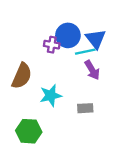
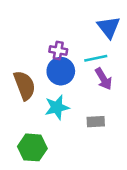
blue circle: (68, 35) -> (61, 71), moved
blue triangle: (96, 39) -> (109, 27), moved
brown semicircle: (22, 76) -> (25, 85), turned -44

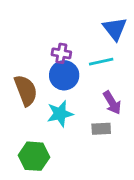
purple arrow: (103, 79) -> (112, 103), moved

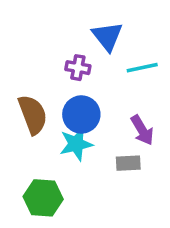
blue triangle: (115, 29) -> (107, 36), moved
cyan line: (101, 62) -> (142, 68), moved
blue circle: (64, 75) -> (81, 114), moved

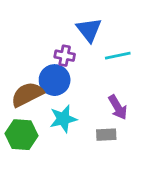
brown semicircle: (33, 114) -> (27, 94), turned -96
blue circle: (81, 114) -> (55, 80), moved
green hexagon: (43, 198) -> (22, 135), moved

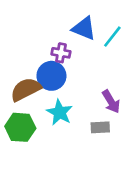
blue triangle: (89, 30) -> (84, 28), turned -30
cyan line: (118, 56) -> (112, 37), moved, turned -40
cyan star: (63, 119) -> (60, 112), turned -30

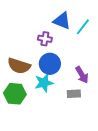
blue circle: (51, 76) -> (50, 64), moved
brown semicircle: (26, 89) -> (19, 66), turned -135
cyan star: (60, 112) -> (44, 83), turned 30

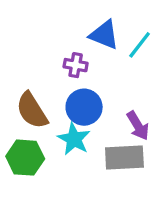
brown semicircle: (19, 66) -> (32, 110), turned 40
cyan star: (44, 83) -> (74, 139), turned -30
gray rectangle: (74, 94) -> (124, 158), size x1.6

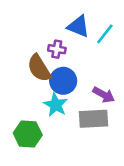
brown semicircle: (32, 110) -> (39, 68), moved
purple arrow: (138, 126) -> (104, 95), turned -30
green hexagon: (25, 158) -> (28, 134), moved

